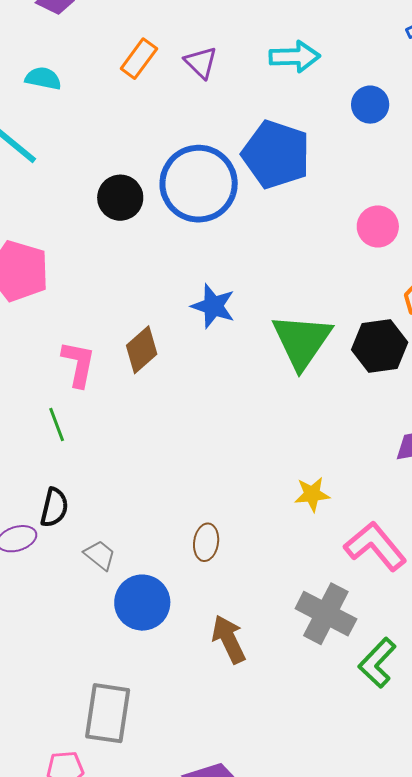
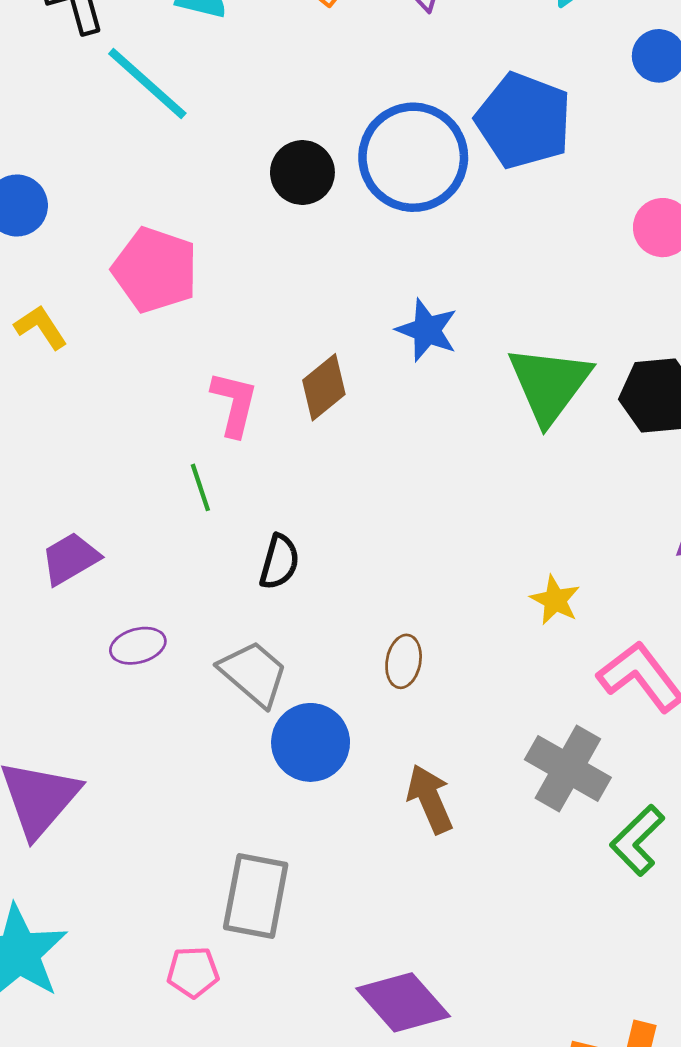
yellow star: (312, 494) -> (555, 600), turned 30
black semicircle: (54, 508) -> (279, 562), moved
gray trapezoid: (100, 555) -> (254, 673), size x1.6

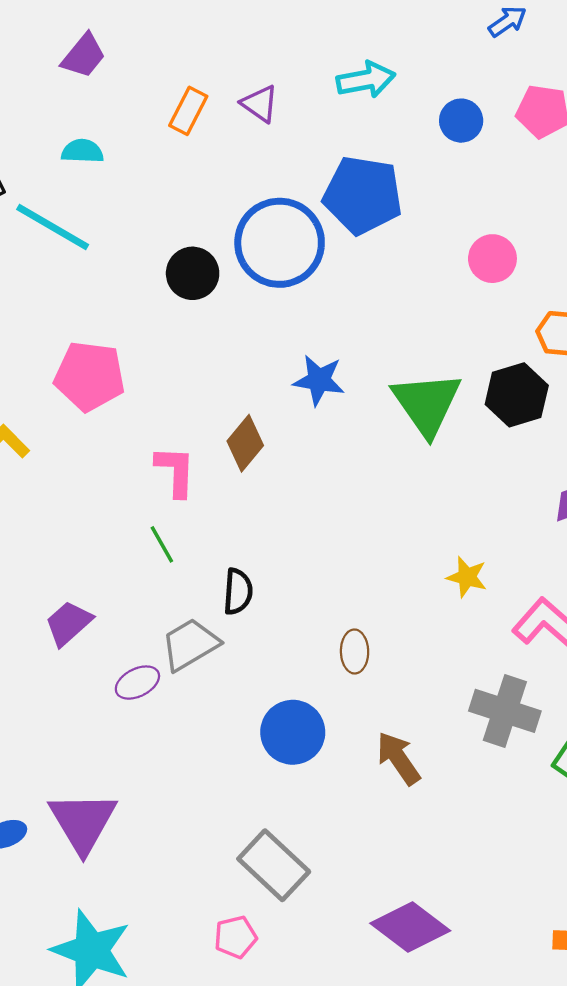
gray trapezoid: (254, 673) -> (190, 644), moved, turned -60
gray rectangle: (256, 896) -> (274, 865), turned -46

